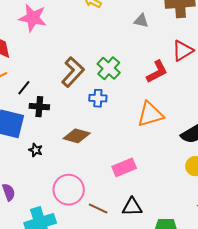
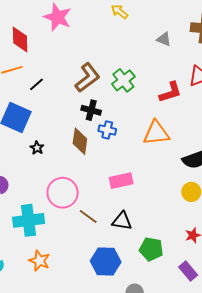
blue cross: (98, 98) -> (107, 130), moved
black cross: (39, 107) -> (91, 110), moved
brown diamond: (77, 136) -> (80, 141), turned 72

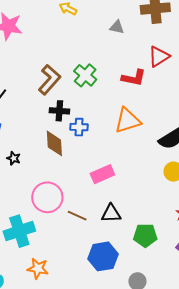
red L-shape: (170, 92) -> (134, 78), turned 40

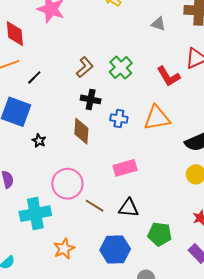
red L-shape: (134, 78) -> (168, 76), turned 40
brown L-shape: (49, 80) -> (85, 67), size x0.7
blue cross: (79, 127) -> (119, 119), moved
orange star: (38, 268) -> (64, 249), moved, turned 30

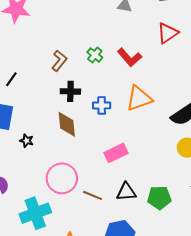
green cross: (121, 68) -> (95, 55), size x0.7
red L-shape: (168, 76) -> (129, 57), moved
green pentagon: (160, 234) -> (159, 198), moved

